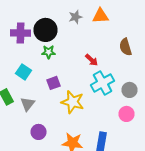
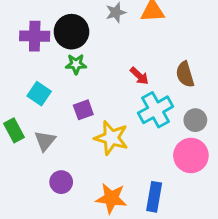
brown semicircle: (126, 47) -> (185, 74), moved
pink circle: (126, 114) -> (191, 156), size x1.5

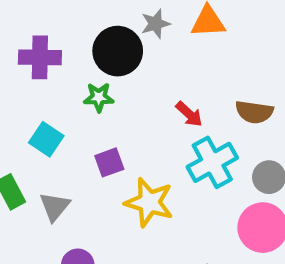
black circle: (71, 32) -> (118, 51), moved
brown semicircle: (185, 74) -> (254, 112), turned -65

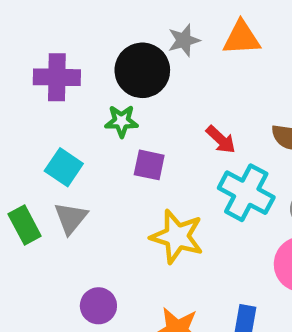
purple square: (109, 162) -> (149, 165), moved, turned 32
cyan cross: (212, 162) -> (246, 193), turned -33
gray triangle: (55, 207) -> (71, 218), moved

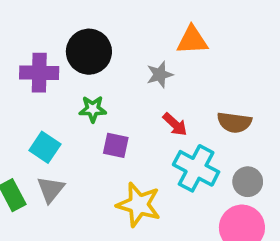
gray star: (184, 40) -> (160, 75), moved
black circle: (142, 70) -> (89, 52), moved

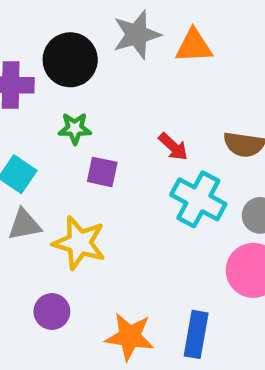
gray star: (160, 75) -> (137, 35), moved, size x1.5
gray triangle: (51, 189) -> (24, 225), turned 40
yellow star: (139, 205) -> (79, 243), moved

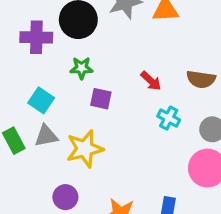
cyan cross: (198, 199) -> (169, 118), size x0.6
yellow star: (79, 243) -> (85, 149), turned -30

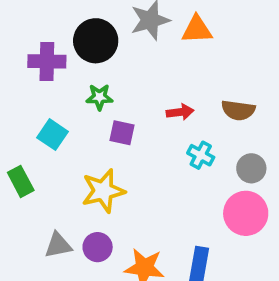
red arrow: (151, 81) -> (180, 112), turned -50
gray triangle: (46, 136) -> (58, 245), moved
purple circle: (65, 197) -> (98, 247), moved

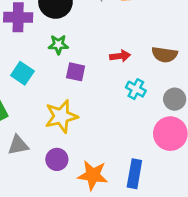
gray triangle: (58, 245) -> (18, 145), moved

